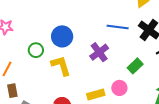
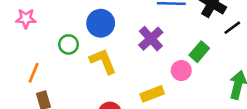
pink circle: (119, 88) -> (181, 71), moved

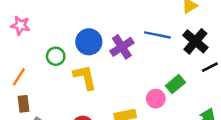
purple cross: (151, 39) -> (122, 47), moved

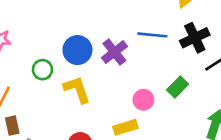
black cross: (195, 41) -> (195, 38), turned 30
pink circle: (156, 99) -> (143, 100), moved

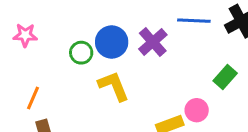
green circle: (42, 70) -> (81, 53), moved
pink circle: (143, 100) -> (197, 110), moved

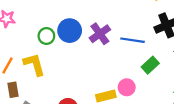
blue line: (194, 21) -> (132, 40), moved
yellow L-shape: (114, 86) -> (34, 64), moved

